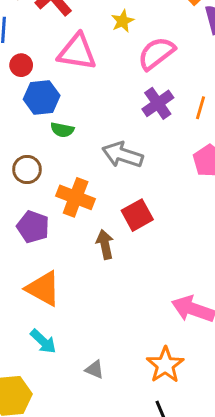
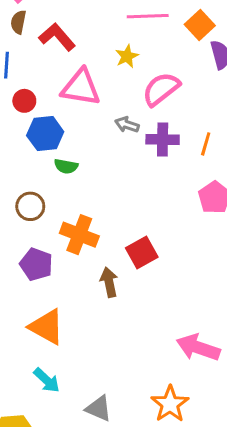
purple cross: (158, 103) -> (163, 139), turned 36
gray arrow: (123, 155) -> (127, 125), moved, size x0.6
gray triangle: (95, 369) -> (99, 408), size x1.4

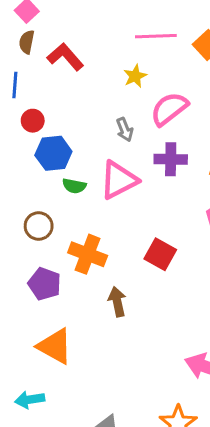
pink triangle: (81, 87) -> (119, 180), moved, turned -36
gray arrow: (127, 125) -> (125, 130), moved, turned -130
red square: (142, 252) -> (160, 254), moved, turned -32
cyan arrow: (47, 380) -> (30, 400), moved, turned 128

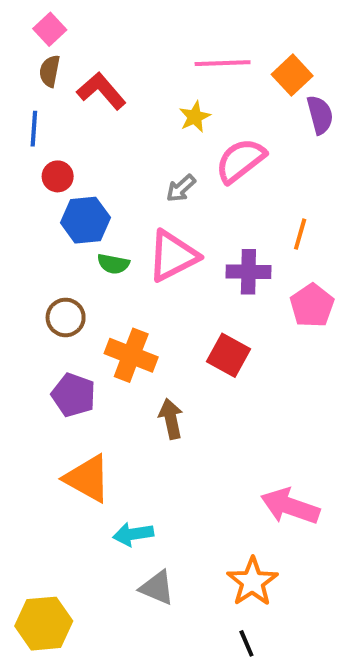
gray arrow: (125, 130) -> (181, 188), turned 70
purple cross: (171, 159) -> (248, 272), moved
cyan arrow: (30, 400) -> (133, 534), moved

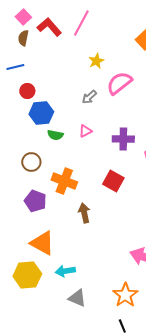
pink line: (223, 63) -> (81, 23), moved, turned -60
red L-shape: (101, 91) -> (49, 27), moved
blue line: (34, 129) -> (15, 67), turned 72
pink triangle: (173, 256) -> (85, 131), size x0.5
yellow hexagon: (44, 624) -> (27, 275), moved

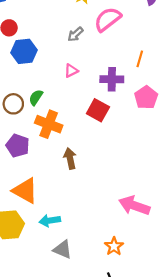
green semicircle: (55, 135) -> (36, 97), moved, turned 112
red square: (113, 181) -> (98, 110), moved
orange star: (125, 295) -> (114, 246), size x0.7

